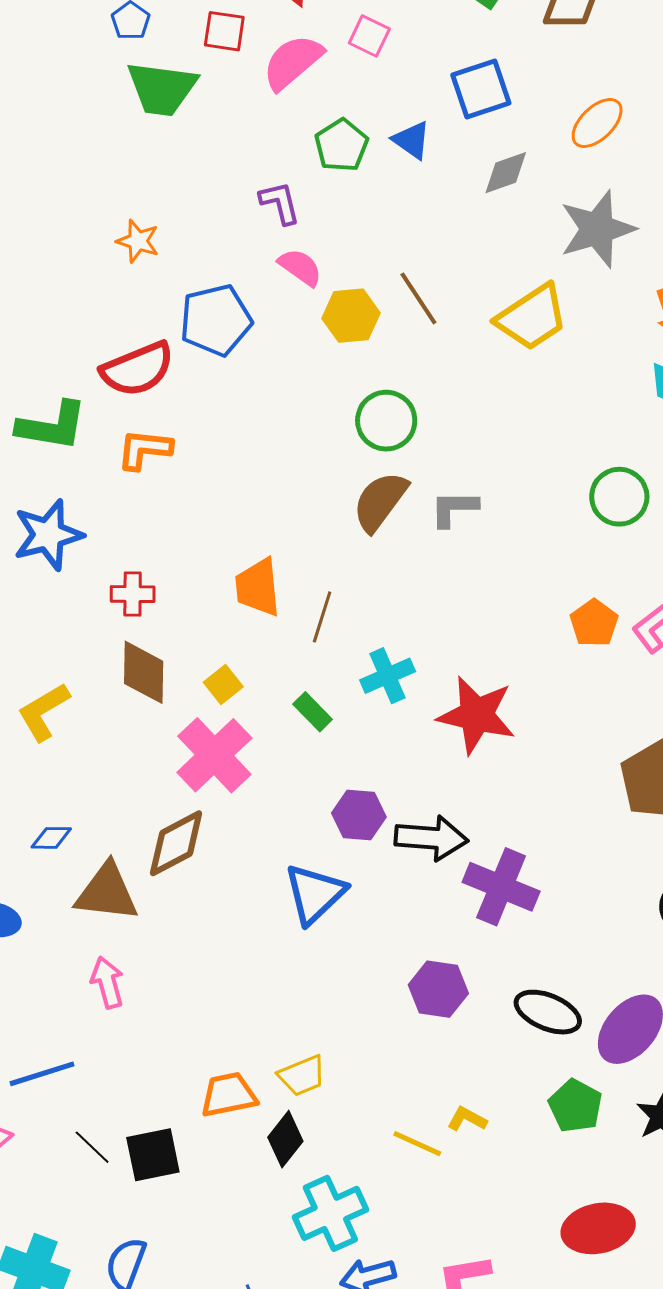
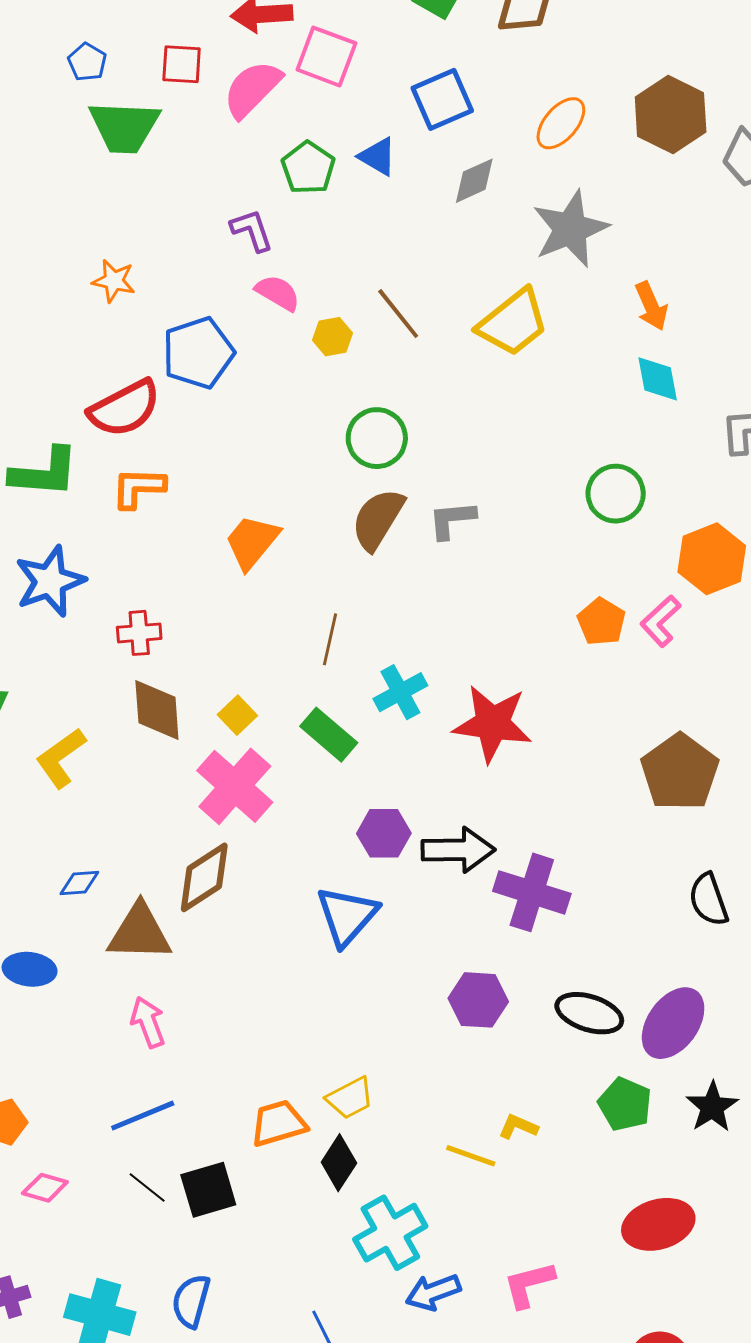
pink square: (369, 36) -> (326, 56), size x1.5
yellow hexagon: (351, 316) -> (333, 337), size x0.7
orange trapezoid: (258, 587) -> (252, 542), moved, turned 50
green rectangle: (313, 712) -> (329, 735), size x1.4
blue line: (42, 1074) -> (143, 1116), moved

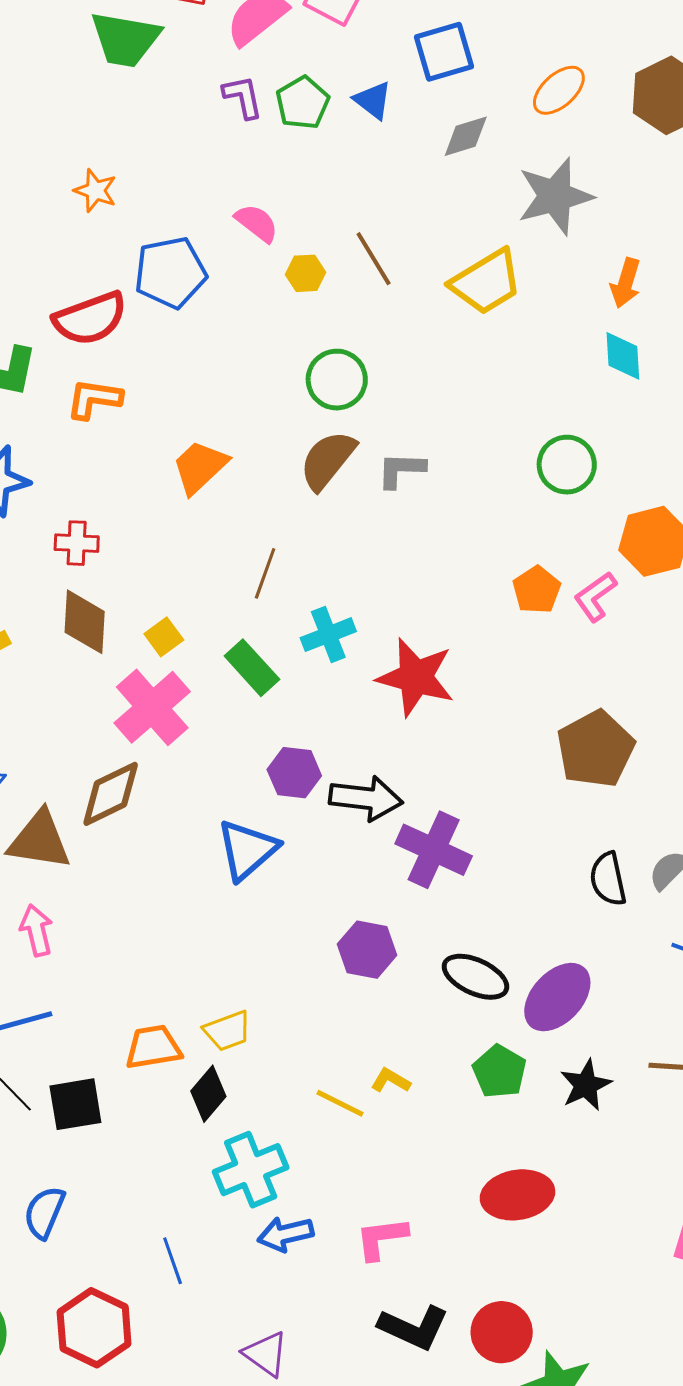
purple L-shape: (252, 230) -> (243, 97), moved
orange arrow: (651, 306) -> (626, 283), turned 33

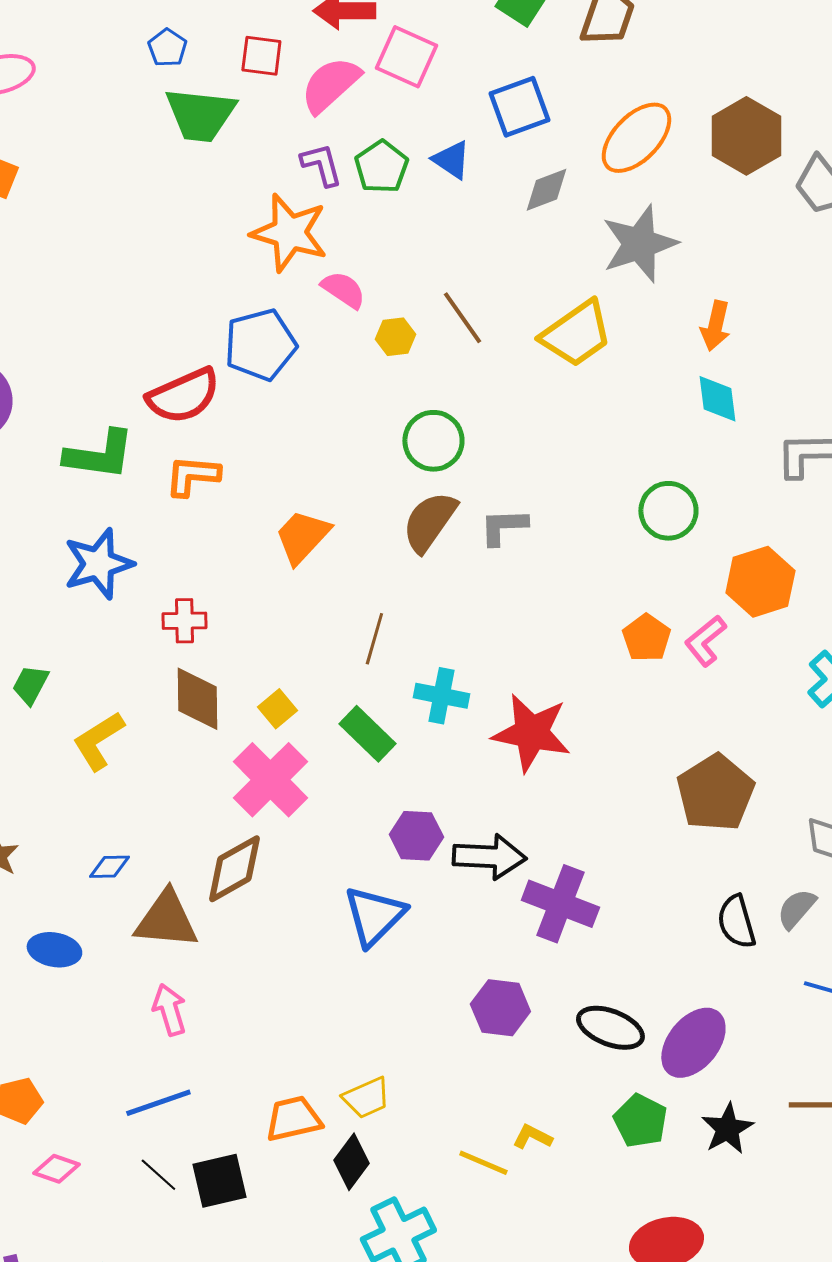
orange ellipse: (559, 90) -> (636, 138), size x1.4
orange star: (95, 191) -> (289, 233), moved, size x1.8
cyan cross: (328, 635) -> (441, 696), turned 36

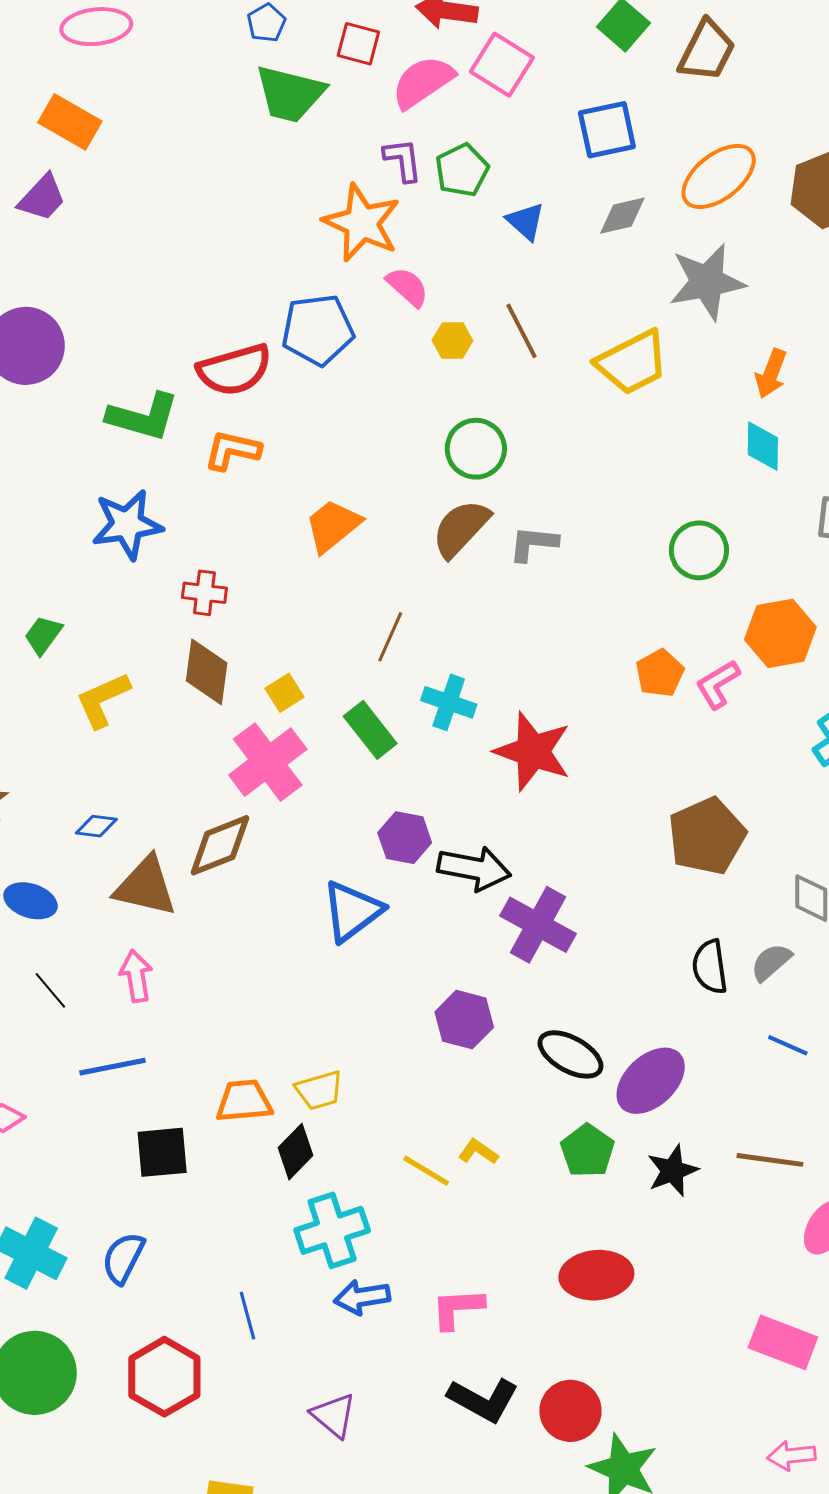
blue triangle: (451, 160) -> (526, 221), moved
black line: (158, 1175) -> (50, 990), moved

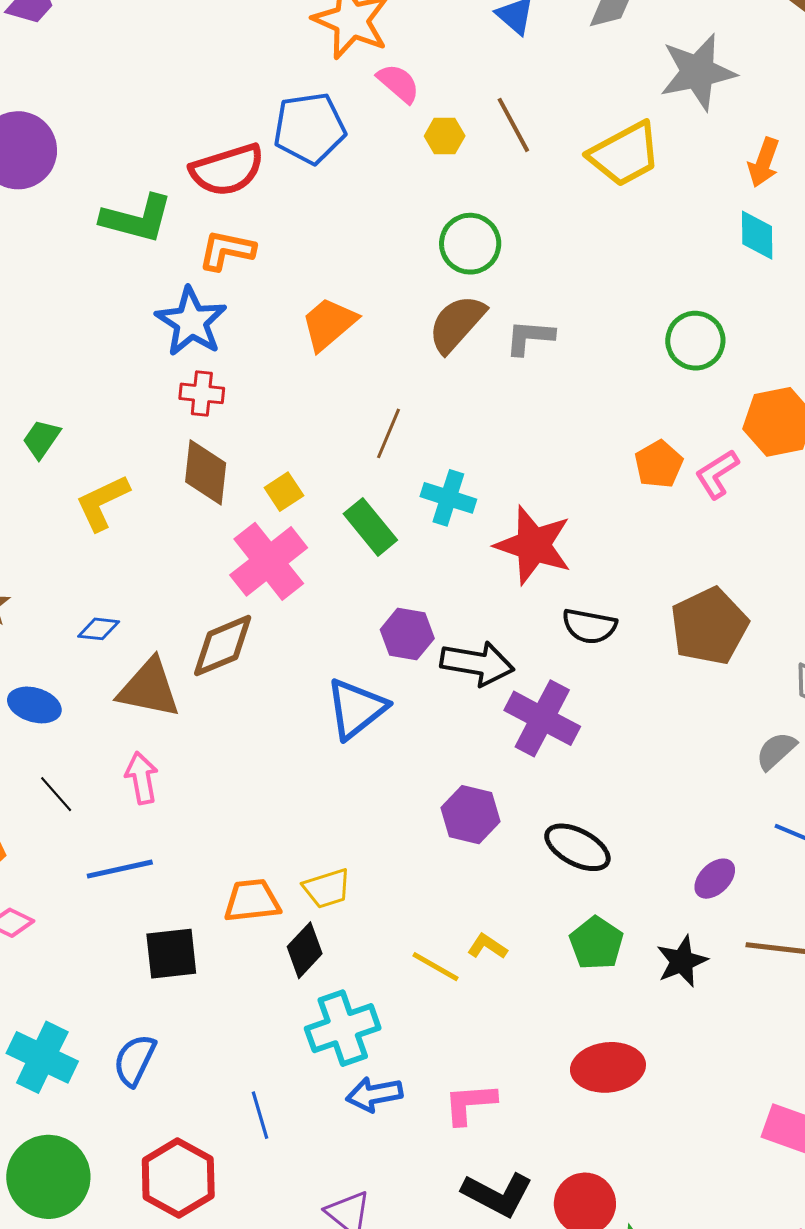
blue star: (127, 525) -> (191, 322), moved, turned -30
black semicircle: (710, 967) -> (589, 626), moved, turned -70
purple ellipse: (651, 1081) -> (715, 879), moved, size x0.6

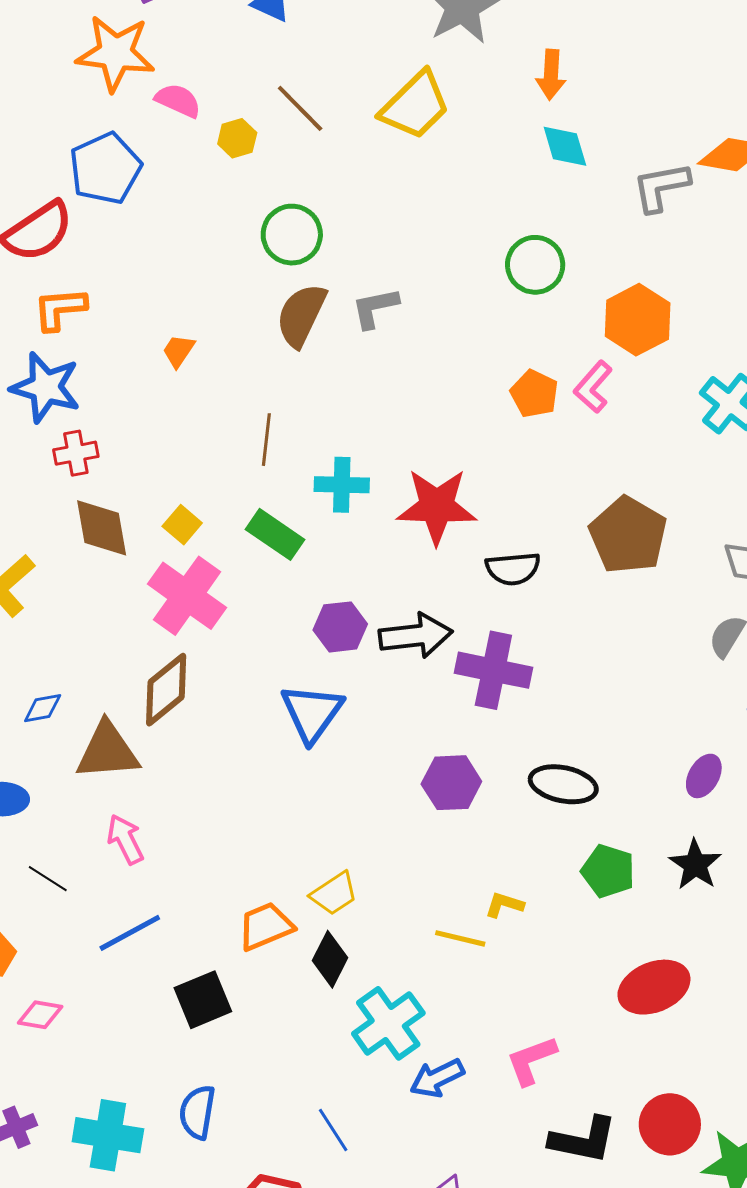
orange trapezoid: (329, 324) -> (178, 351), size x0.6

